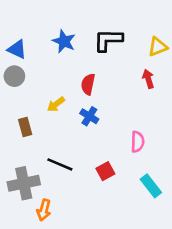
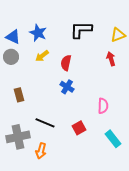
blue star: (64, 41) -> (38, 33), moved
yellow arrow: (56, 104) -> (42, 56), moved
orange arrow: (44, 210) -> (41, 151), moved

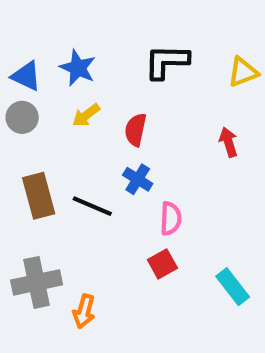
red arrow: (111, 59) -> (228, 142), moved
brown rectangle: (19, 95) -> (39, 196), size x1.5
pink semicircle: (103, 106) -> (171, 218), moved
black line: (45, 123) -> (92, 206), moved

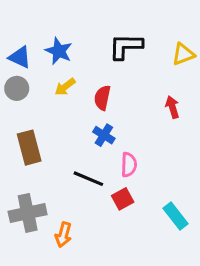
black line: (92, 206) -> (88, 179), moved

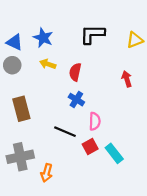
yellow arrow: (65, 87) -> (48, 64), turned 56
cyan rectangle: (175, 216) -> (114, 153), moved

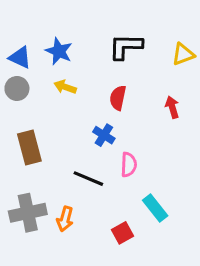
red semicircle: (75, 72) -> (118, 98), moved
red square: (90, 146) -> (123, 233), moved
orange arrow: (47, 173) -> (65, 219), moved

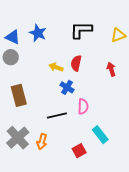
yellow arrow: (65, 87) -> (56, 67), moved
black line: (88, 179) -> (57, 116), turned -36
gray cross: (28, 213) -> (18, 138), turned -30

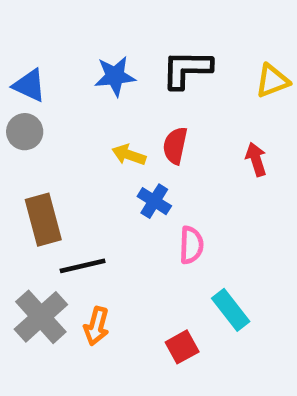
blue star: (38, 33) -> (115, 76), moved, turned -30
black line: (57, 116) -> (83, 266), moved

